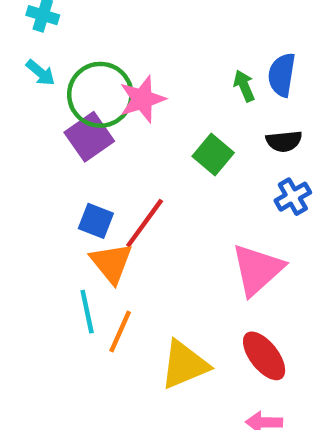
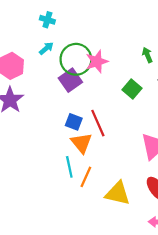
cyan arrow: (41, 73) -> (46, 48), turned -80
red line: (145, 223) -> (98, 123), turned -60
yellow triangle: (184, 365) -> (118, 193), turned 36

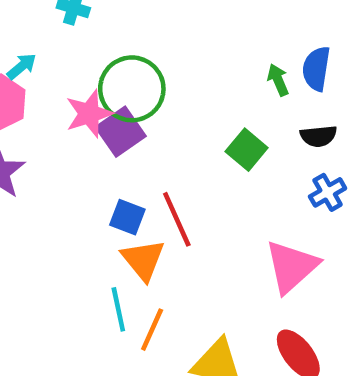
cyan arrow: (46, 48) -> (22, 66), moved
pink star: (97, 62) -> (89, 114), moved

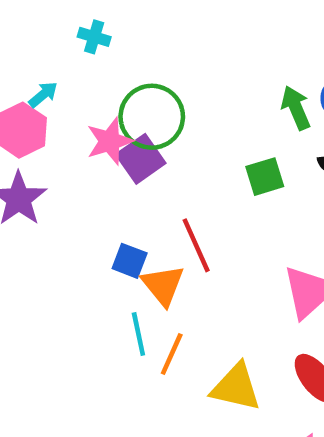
green arrow: (278, 80) -> (296, 108), size x1.4
green square: (247, 150) -> (265, 177), turned 33
blue square: (127, 217) -> (130, 261), moved

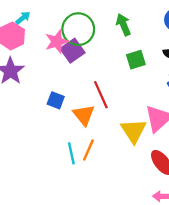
green arrow: (296, 108) -> (123, 25), moved
blue square: (130, 261) -> (56, 100), moved
cyan line: (138, 334) -> (71, 153), moved
yellow triangle: (236, 387) -> (134, 131), moved, turned 44

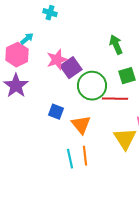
green circle: (78, 29) -> (92, 86), moved
red line: (101, 95) -> (115, 99), moved, turned -65
orange line: (88, 150) -> (85, 156), turned -30

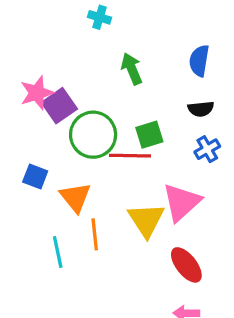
cyan cross: (50, 13) -> (100, 17), moved
green square: (127, 76) -> (149, 135), moved
orange line: (85, 156) -> (95, 234), moved

